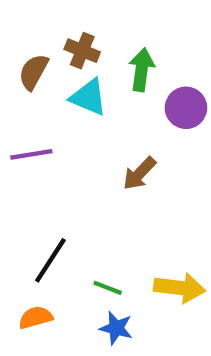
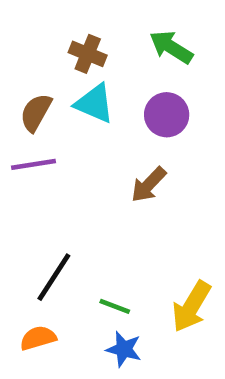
green arrow: (142, 70) -> (171, 47), moved, turned -66
brown semicircle: (33, 72) -> (36, 112), moved
purple circle: (186, 108) -> (167, 115), moved
yellow arrow: (180, 288) -> (191, 306), turned 114

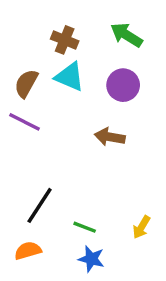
purple line: (34, 164) -> (25, 122), turned 36
brown arrow: (149, 185) -> (110, 137), turned 56
yellow arrow: (191, 306) -> (141, 227), size x0.6

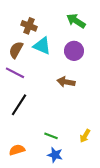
brown cross: (65, 40) -> (29, 26), moved
black line: (40, 205) -> (19, 105), moved

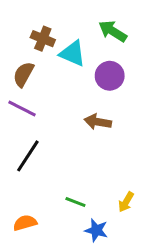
cyan triangle: (42, 46) -> (73, 53), moved
blue star: (55, 155) -> (96, 230), moved

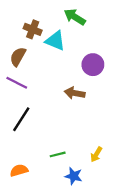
green arrow: (113, 31) -> (75, 17), moved
purple circle: (110, 76) -> (93, 65), moved
green line: (75, 202) -> (58, 154), turned -35

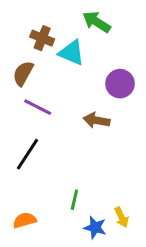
purple line: (17, 83) -> (38, 107), moved
green line: (58, 154) -> (74, 200), turned -63
yellow arrow: (96, 154) -> (121, 217), moved, turned -56

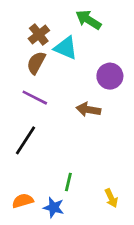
brown cross: (42, 38) -> (39, 35), turned 30
brown semicircle: (23, 73) -> (36, 63), moved
blue star: (95, 228) -> (54, 207), moved

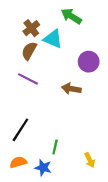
black line: (25, 140) -> (20, 130), moved

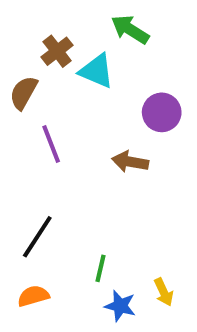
brown semicircle: (29, 51) -> (23, 93), moved
purple line: (28, 79) -> (51, 144), turned 42
blue star: (43, 168) -> (120, 306), moved

